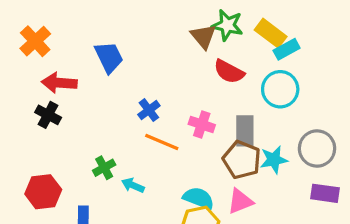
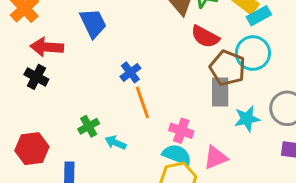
pink cross: (202, 124) -> (181, 131), moved
orange line: (162, 142) -> (142, 102), turned 48
brown pentagon: (242, 160) -> (228, 68), moved

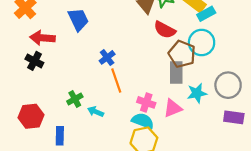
pink triangle: (216, 158) -> (173, 108), moved

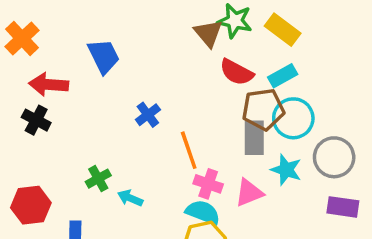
cyan rectangle: (206, 14) -> (283, 76), moved
cyan circle: (202, 42) -> (293, 118), moved
brown pentagon: (182, 54) -> (263, 109), turned -30
orange line: (116, 81) -> (189, 150), moved
cyan star: (197, 93) -> (286, 170), turned 30

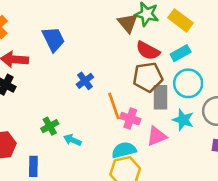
brown pentagon: (263, 109) -> (148, 77), moved
pink cross: (208, 184) -> (130, 119), moved
cyan semicircle: (203, 212) -> (124, 150), turned -35

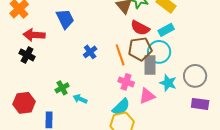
cyan circle: (188, 83) -> (159, 52), moved
orange line: (114, 106) -> (120, 55), moved
cyan semicircle: (124, 150) -> (121, 107), turned 150

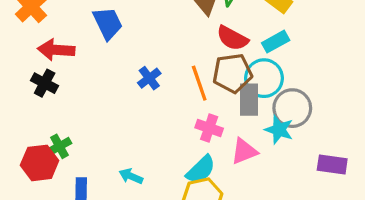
gray circle: (195, 76) -> (292, 108), moved
green cross: (62, 88) -> (59, 146), moved
cyan arrow: (80, 99) -> (131, 176), moved

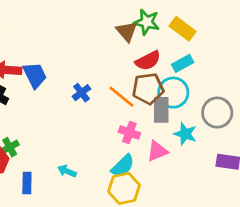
blue trapezoid: (108, 23) -> (35, 75), moved
red semicircle: (232, 38) -> (148, 61), turned -55
orange line: (199, 83) -> (121, 97), turned -32
gray circle: (292, 108) -> (217, 113), moved

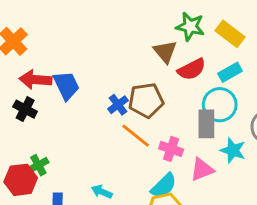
brown triangle: (127, 31) -> (165, 52), moved
brown pentagon: (148, 89) -> (146, 100), moved
orange line: (121, 97) -> (136, 136), moved

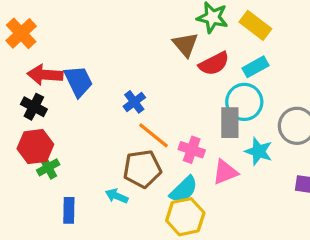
brown pentagon: (146, 100) -> (142, 169), moved
red hexagon: (21, 180) -> (35, 147), moved

